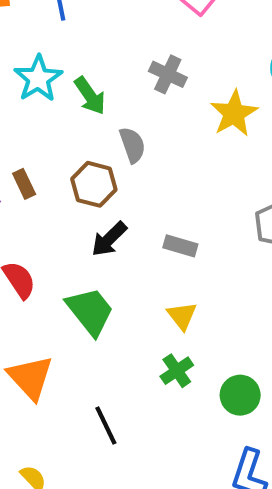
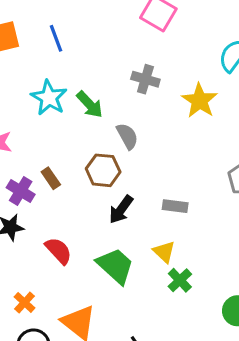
yellow triangle: (182, 316) -> (164, 252), moved
green cross: (177, 371) -> (180, 280), moved

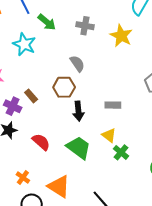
green arrow: (90, 104) -> (47, 22), moved
black arrow: (121, 210) -> (78, 111), turned -36

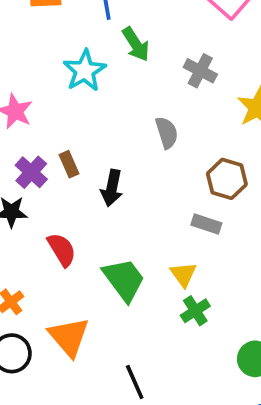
brown hexagon: (64, 87) -> (227, 179), moved
black arrow: (78, 111) -> (112, 188), moved

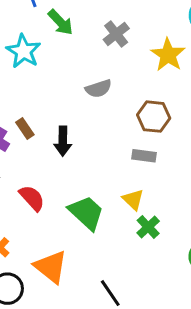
gray cross: (200, 71) -> (116, 34), turned 35
gray semicircle: (167, 133) -> (98, 89), turned 100

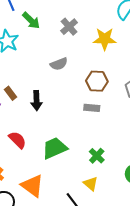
yellow star: (168, 55) -> (105, 39), turned -30
yellow triangle: (133, 200) -> (91, 184), moved
green trapezoid: (86, 213) -> (55, 148), turned -64

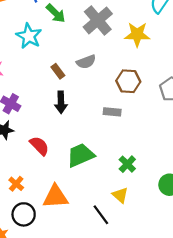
gray cross: (69, 27) -> (98, 20), size x1.5
brown rectangle: (11, 93) -> (58, 71), moved
gray rectangle: (92, 108) -> (112, 112), moved
orange triangle: (32, 186) -> (55, 197), turned -40

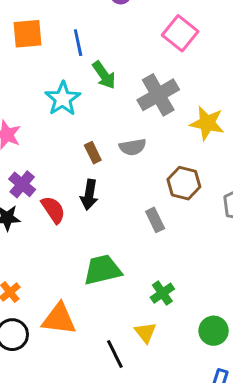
gray rectangle: (112, 112) -> (155, 220), turned 48
red semicircle: (39, 146) -> (53, 210), moved

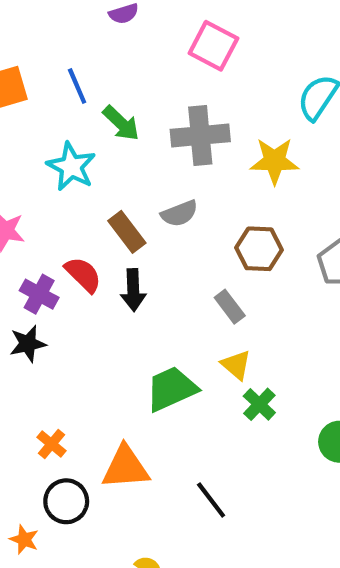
gray cross: (158, 95) -> (200, 136), turned 36
brown rectangle: (93, 153) -> (127, 232), size x1.4
red semicircle: (53, 210) -> (83, 275), moved
yellow triangle: (145, 332) -> (236, 365), moved

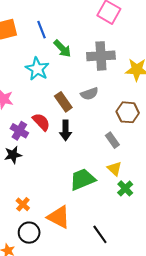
orange triangle: (125, 467) -> (59, 217), turned 30

